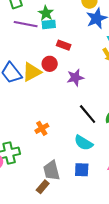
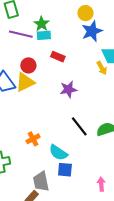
red circle: (50, 64) -> (28, 65), moved
cyan semicircle: (84, 143) -> (58, 153), moved
blue square: (82, 170) -> (65, 170), moved

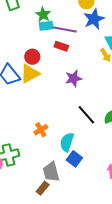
purple line: (21, 34) -> (65, 29), moved
cyan semicircle: (58, 153) -> (67, 142), turned 78
blue square: (65, 170) -> (74, 159), turned 35

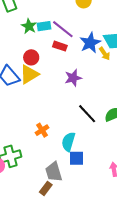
green star: (43, 15) -> (29, 26), moved
blue star: (94, 19) -> (90, 43), moved
purple line: (65, 29) -> (63, 29), turned 30
blue square: (74, 159) -> (76, 158), turned -35

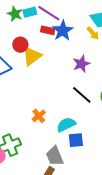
blue star: (90, 43) -> (63, 31), moved
yellow triangle: (29, 74) -> (32, 56), moved
purple star: (73, 78) -> (81, 64), moved
cyan semicircle: (68, 142) -> (66, 125), turned 54

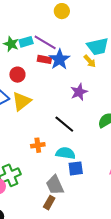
yellow triangle: (32, 56) -> (22, 101), moved
black line: (82, 95) -> (64, 124), moved
orange cross: (39, 116) -> (38, 145), turned 32
cyan semicircle: (66, 125) -> (66, 153), turned 36

